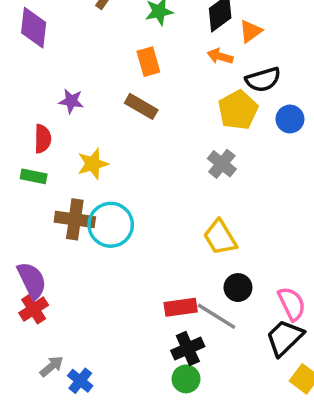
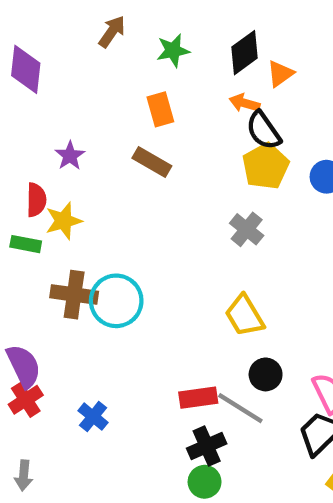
black semicircle: (263, 80) -> (263, 130), moved, turned 72
purple star: (71, 101) -> (70, 156), turned 30
yellow star: (93, 164) -> (64, 221), moved
gray arrow: (52, 366) -> (24, 475), moved, turned 135
blue cross: (80, 381) -> (93, 417), moved

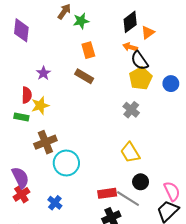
green star: (173, 50) -> (81, 21), moved
brown cross: (74, 295) -> (45, 142), turned -30
cyan circle: (116, 301) -> (66, 163), moved

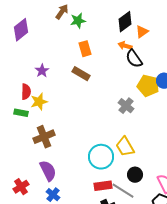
purple diamond: (21, 30) -> (21, 30), turned 45
yellow pentagon: (141, 78) -> (148, 86), moved, turned -30
cyan circle: (66, 163) -> (101, 157), moved
purple semicircle: (20, 178) -> (48, 171), moved

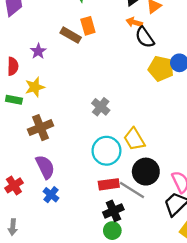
brown rectangle: (81, 74) -> (71, 35), moved
red semicircle: (26, 92) -> (13, 66), moved
gray cross: (126, 106) -> (101, 107), moved
black circle: (135, 175) -> (146, 172), size x1.5

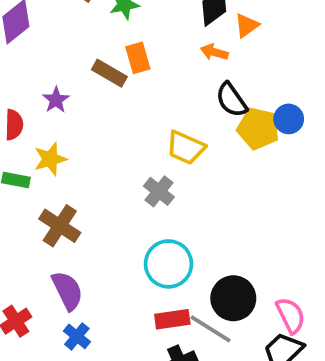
black semicircle: (145, 37) -> (231, 100), moved
brown cross: (41, 128) -> (60, 226), turned -35
yellow trapezoid: (134, 139) -> (186, 148), moved, turned -35

